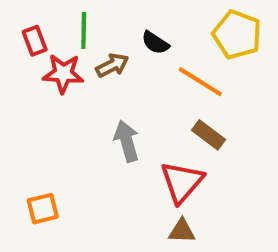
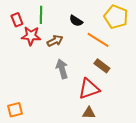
brown arrow: (112, 65) -> (55, 41), moved
red triangle: (182, 182) -> (89, 89), turned 30
orange square: (43, 209) -> (15, 110), moved

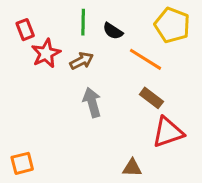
green line: (41, 15) -> (83, 22), moved
red star: (31, 36) -> (46, 53), turned -30
red triangle: (89, 89) -> (168, 132), moved

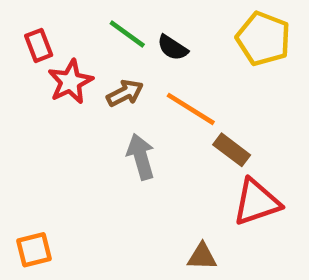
green line: (83, 22) -> (127, 34), turned -55
orange line: (146, 59) -> (191, 109), moved

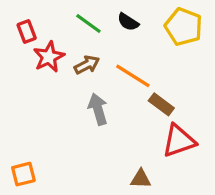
black semicircle: (173, 48) -> (128, 22), moved

